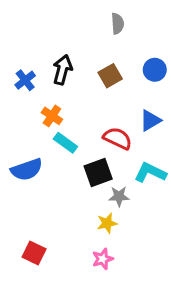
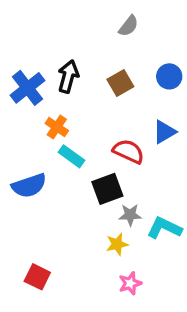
gray semicircle: (118, 24) -> (129, 26), turned 42
blue cross: (25, 80) -> (28, 88), size x1.5
cyan L-shape: (150, 173) -> (164, 228), moved
pink star: (103, 259) -> (130, 283), moved

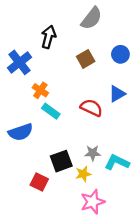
gray semicircle: (129, 26) -> (91, 18), size x1.5
black arrow: (68, 76) -> (48, 37), moved
black square: (107, 189) -> (61, 161), moved
red square: (37, 277) -> (39, 182), moved
pink star: (130, 283) -> (93, 202), size x1.5

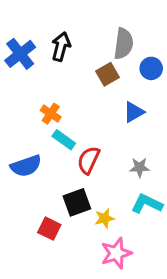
gray semicircle: (91, 18) -> (124, 44), moved, turned -30
blue cross: (19, 62) -> (20, 54), moved
blue triangle: (117, 94) -> (134, 112), moved
red semicircle: (91, 108) -> (89, 160), moved, turned -90
gray star: (93, 153) -> (140, 167), moved

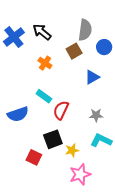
black arrow: (61, 47) -> (42, 32), turned -66
orange cross: (51, 114) -> (45, 63), moved

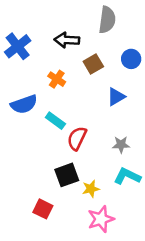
gray semicircle: (85, 30) -> (107, 20), moved
black arrow: (42, 32) -> (67, 40), moved, turned -36
blue semicircle: (18, 114) -> (24, 104), moved
red square: (34, 157) -> (43, 209), moved

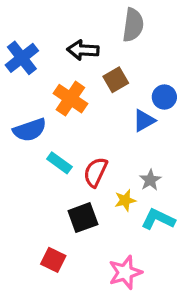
blue circle: (131, 59) -> (164, 97), moved
orange cross: (57, 79) -> (70, 99), size x1.5
cyan rectangle: (55, 121) -> (59, 163), moved
gray star: (121, 145) -> (150, 180), turned -30
yellow star: (91, 189) -> (125, 200), moved

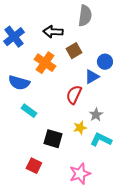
blue semicircle: (30, 130) -> (19, 83), turned 35
cyan rectangle: (59, 163) -> (29, 111), moved
red semicircle: (95, 172) -> (74, 95), moved
black square: (83, 218) -> (53, 139), turned 36

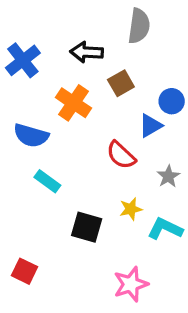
red semicircle: (74, 95) -> (121, 155), turned -72
gray star: (96, 115) -> (168, 176), moved
red square: (34, 166) -> (25, 271), moved

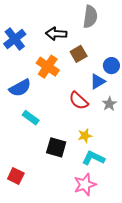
blue semicircle: (31, 136) -> (20, 88), turned -45
gray star: (168, 176) -> (109, 104), moved
cyan L-shape: (165, 229) -> (93, 158), moved

